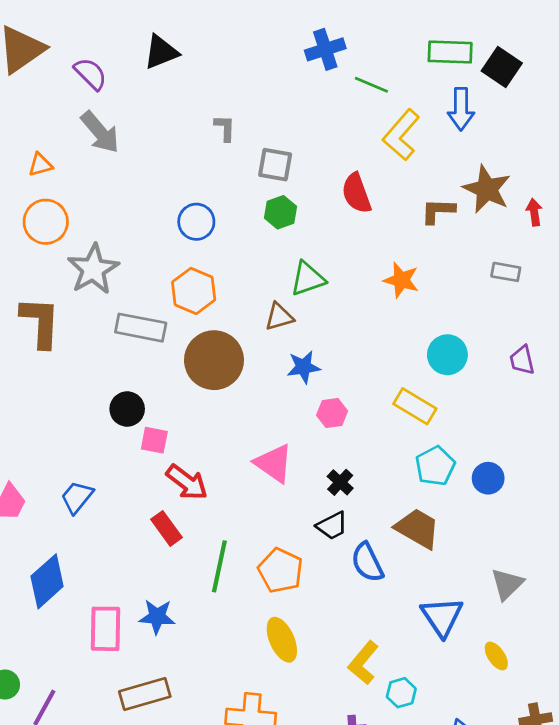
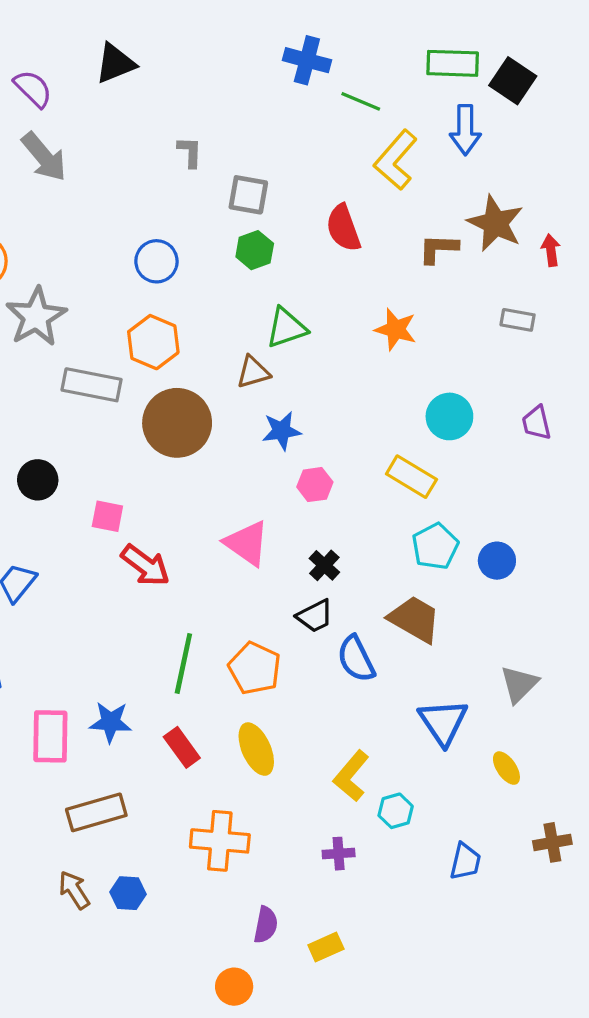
blue cross: (325, 49) -> (307, 60), turned 33
black circle: (127, 409) -> (38, 480), moved
red rectangle: (166, 528) -> (182, 747), moved

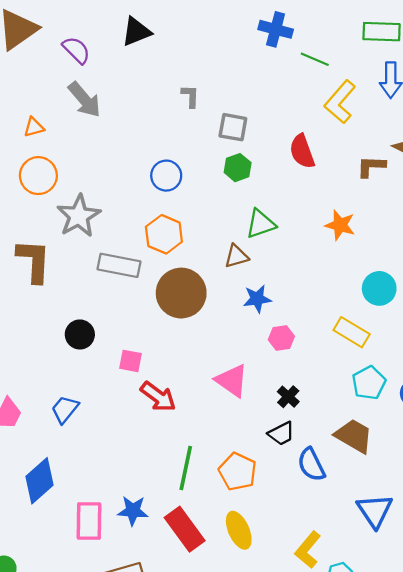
red rectangle: (182, 747) -> (185, 529), size x1.5

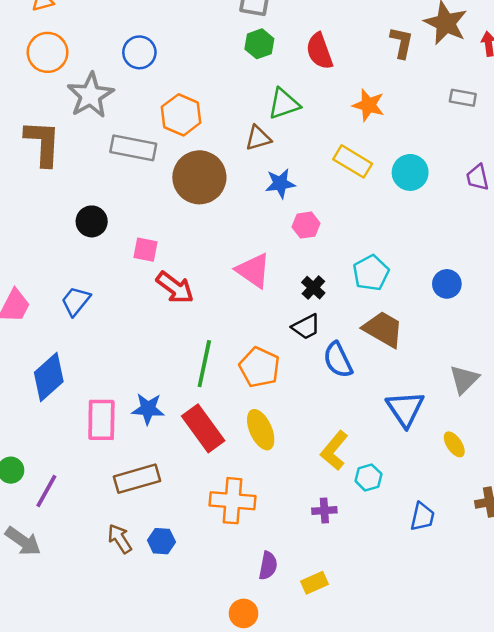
red semicircle: (302, 151) -> (319, 51), moved
brown L-shape: (371, 166) -> (402, 43), turned 100
blue circle: (166, 176) -> (139, 52), moved
yellow rectangle: (352, 332) -> (353, 161), moved
cyan pentagon: (369, 383) -> (371, 273), moved

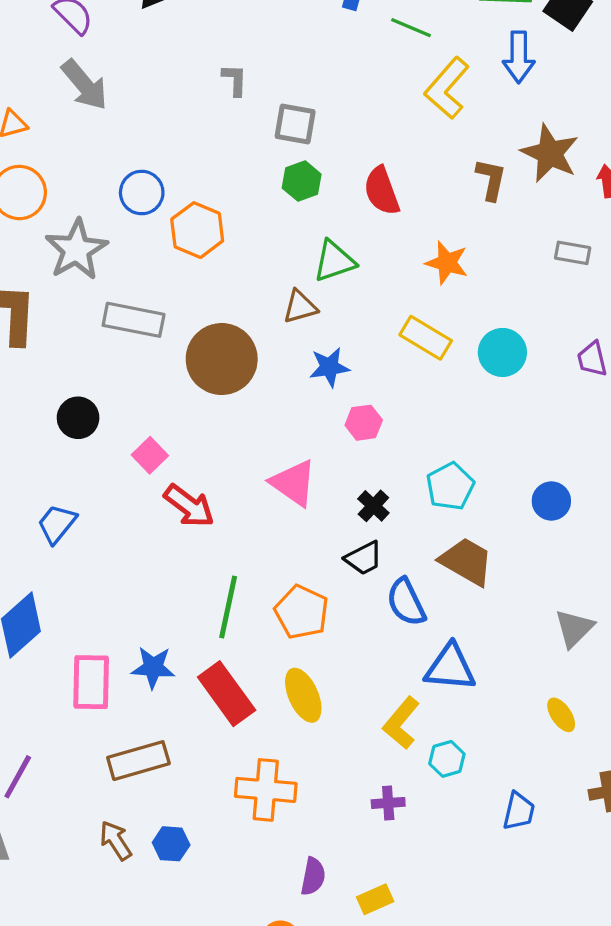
orange hexagon: (181, 115) -> (197, 230), moved
pink square: (146, 250) -> (150, 455), turned 35
blue triangle: (405, 409) -> (450, 667), moved, turned -51

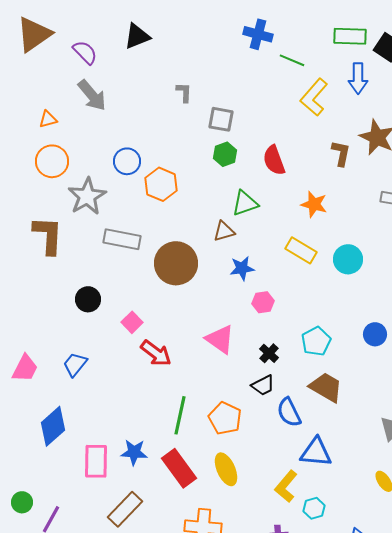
blue circle: (551, 501) -> (375, 334), moved
brown rectangle: (138, 761) -> (125, 509), turned -30

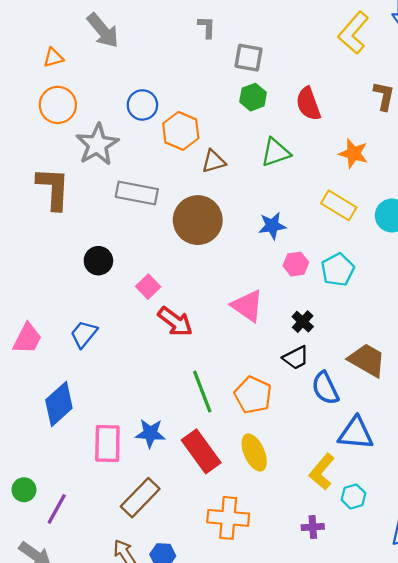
brown triangle: (224, 231) -> (214, 161), moved
cyan pentagon: (316, 341) -> (338, 270), moved
green line: (180, 415) -> (202, 392), turned -33

